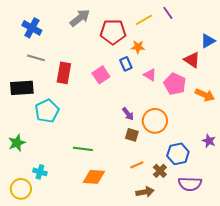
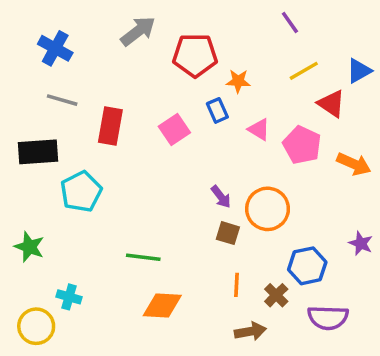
yellow line: (144, 20) -> (304, 71), moved
green star: (17, 143) -> (29, 247), turned -30
orange line: (137, 165) -> (236, 285), turned -64

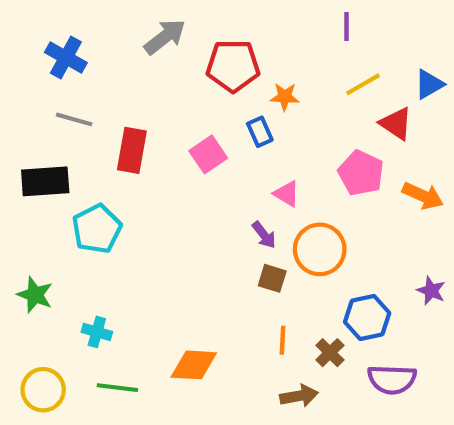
purple line: (290, 22) -> (347, 27), turned 35
pink triangle: (259, 129) -> (287, 194), moved
green line: (143, 257) -> (117, 388), moved
cyan cross: (69, 297) -> (97, 332), moved

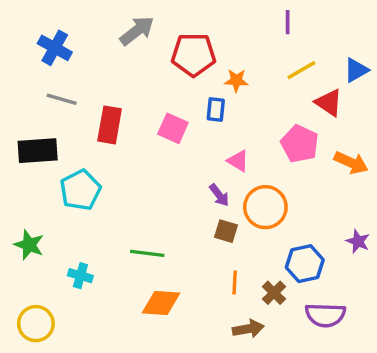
blue rectangle: (260, 132) -> (216, 109), turned 30
pink square: (208, 154) -> (173, 128), turned -32
green line: (117, 388) -> (147, 253), moved

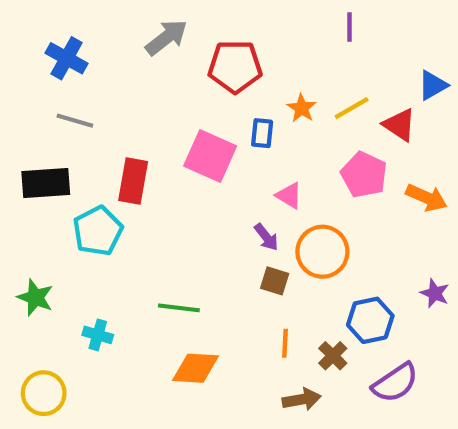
yellow line: (301, 70) -> (352, 108), moved
orange star: (236, 80) -> (302, 108), moved, turned 30
red rectangle: (110, 125) -> (133, 181), moved
pink square: (173, 128) -> (210, 156), size x1.4
purple semicircle: (325, 315) -> (395, 383), turned -36

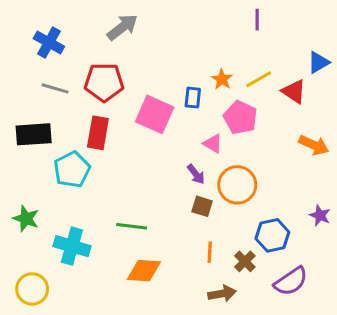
red pentagon: (235, 67) -> (104, 82), moved
pink pentagon: (364, 175) -> (240, 118), moved
cyan cross: (98, 335) -> (72, 246), size x1.6

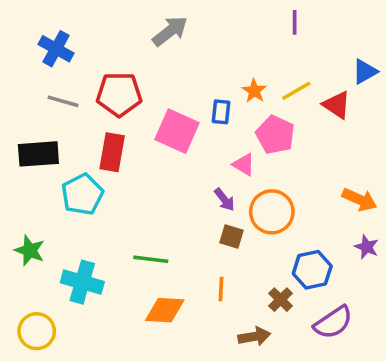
gray arrow: (122, 27) -> (170, 31), moved
orange arrow: (314, 145) -> (360, 200), moved
orange line: (210, 252) -> (221, 289), moved

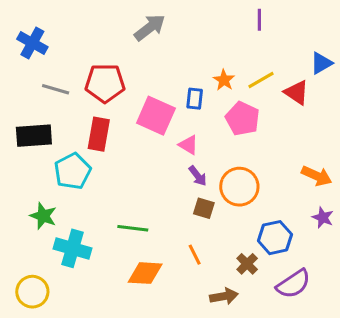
blue cross: (56, 49) -> (32, 43), moved
pink triangle: (244, 164) -> (188, 145), moved
green star: (30, 250) -> (43, 216), moved
orange line: (221, 289) -> (195, 255), turned -30

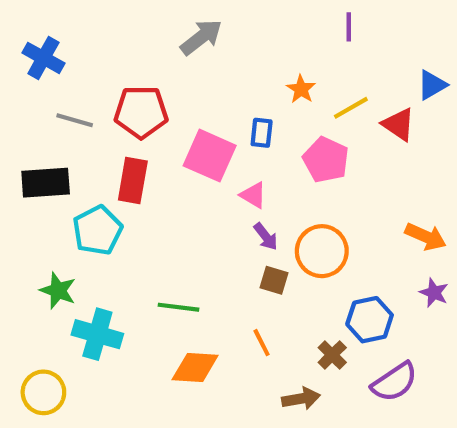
orange star: (224, 80) -> (301, 89), moved

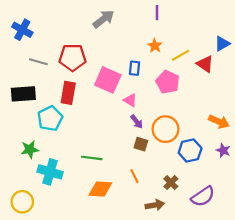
purple line: (349, 27) -> (157, 13), moved
green star: (58, 291) -> (30, 149), turned -30
blue hexagon: (370, 320) -> (190, 150), moved

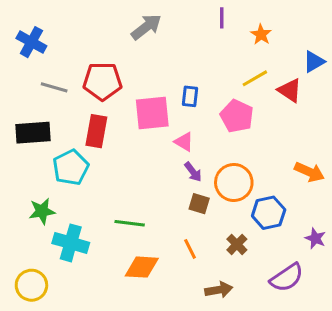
orange star: (155, 46) -> (261, 34), moved
pink square: (108, 80) -> (152, 113), turned -30
purple star: (223, 150) -> (315, 238), moved
brown cross: (171, 183) -> (237, 244), moved

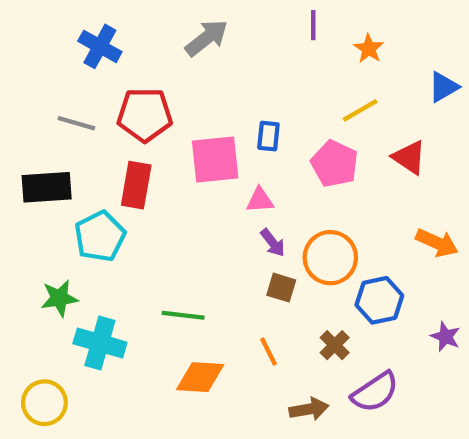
blue cross: (31, 42) -> (100, 46), moved
red triangle: (290, 90) -> (409, 157), moved
pink triangle: (184, 142) -> (260, 200), turned -35
purple semicircle: (287, 278) -> (375, 392), moved

